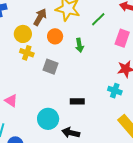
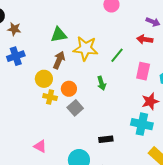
orange circle: (55, 36) -> (69, 89), moved
gray square: (51, 67) -> (75, 108), turned 35
cyan cross: (115, 91) -> (142, 124), size x1.5

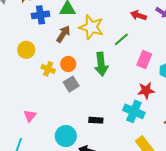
red arrow: (145, 39) -> (138, 15), moved
blue cross: (16, 56) -> (40, 15), moved
yellow circle: (44, 79) -> (26, 50), moved
green arrow: (101, 83) -> (101, 64), size x1.6
pink triangle: (40, 146) -> (30, 116), turned 32

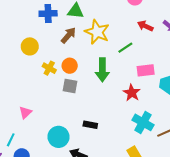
pink rectangle: (144, 59) -> (146, 70), turned 54
gray square: (71, 84) -> (70, 86), turned 35
red star: (146, 90) -> (132, 93), moved, turned 30
cyan cross: (134, 111) -> (143, 122), moved

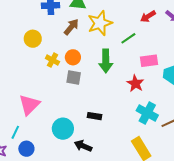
red arrow: (145, 26) -> (148, 16), turned -56
yellow star: (97, 32) -> (100, 23), turned 30
pink triangle: (25, 112) -> (29, 105), size x1.6

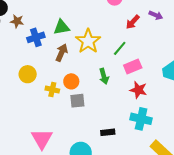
green arrow: (106, 61) -> (104, 76), size x0.7
pink rectangle: (149, 61) -> (133, 67), moved
cyan cross: (147, 113) -> (141, 119), moved

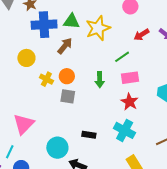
blue cross: (36, 37) -> (44, 25), size x1.4
yellow star: (88, 41) -> (98, 28), moved

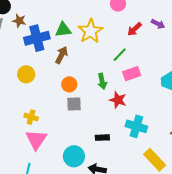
yellow cross: (46, 79) -> (31, 117), moved
red star: (130, 102) -> (118, 100), moved

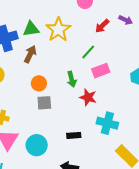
cyan circle: (74, 156) -> (37, 145), moved

